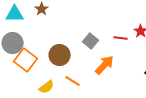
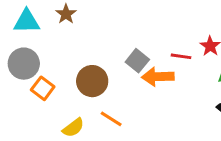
orange square: (26, 60) -> (43, 88), size x0.7
orange arrow: (105, 65) -> (158, 77), moved, turned -135

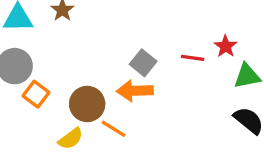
orange arrow: (158, 77) -> (135, 91), moved
brown circle: (92, 81) -> (87, 104), moved

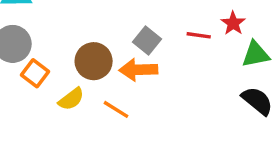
brown circle: (87, 104) -> (94, 61), moved
yellow semicircle: (71, 139) -> (71, 99), moved

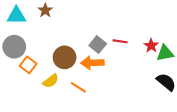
red star: (233, 23) -> (151, 46), moved
red line: (199, 35) -> (120, 41), moved

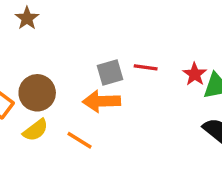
gray square: (98, 45) -> (110, 72), turned 35
brown circle: (65, 57) -> (37, 93), moved

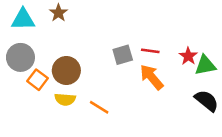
orange arrow: (102, 101) -> (152, 77), moved, turned 52
yellow semicircle: (35, 130) -> (65, 99), turned 42

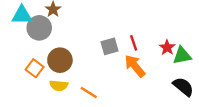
red line: (150, 51) -> (134, 43), turned 63
gray circle: (20, 57) -> (39, 28), moved

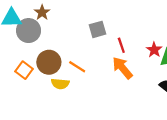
gray square: (109, 46) -> (98, 29), moved
yellow semicircle: (59, 86) -> (60, 84), moved
orange line: (89, 92) -> (77, 67), moved

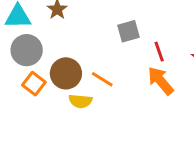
gray circle: (29, 31) -> (27, 50), moved

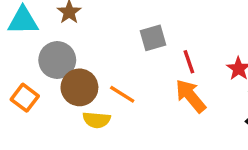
gray circle: (27, 50) -> (57, 60), moved
orange square: (34, 84) -> (25, 98), moved

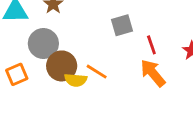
orange square: (25, 98) -> (17, 74), turned 30
yellow semicircle: (97, 120) -> (76, 80), moved

